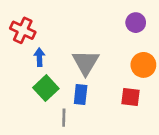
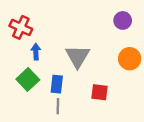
green square: (46, 88) -> (28, 80), moved
blue rectangle: (81, 94) -> (57, 84), moved
red square: (131, 97) -> (100, 92), moved

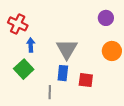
blue rectangle: (57, 84) -> (63, 73), moved

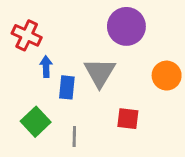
purple circle: (106, 18) -> (126, 26), moved, size x1.6
green square: (24, 69) -> (36, 122), moved
blue rectangle: (63, 73) -> (67, 87), moved

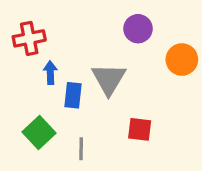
purple circle: (126, 26) -> (138, 29), size x0.7
red cross: (27, 35) -> (29, 38), turned -36
orange circle: (167, 76) -> (182, 60), moved

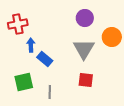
gray triangle: (109, 79) -> (84, 49), moved
blue rectangle: (73, 95) -> (45, 59), turned -56
green square: (39, 133) -> (24, 82), turned 30

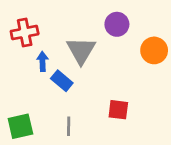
gray triangle: (84, 49) -> (81, 50), moved
green square: (24, 82) -> (20, 126), moved

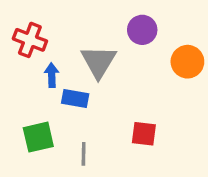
red cross: (25, 33) -> (30, 40), turned 32
blue rectangle: (62, 81) -> (75, 99), turned -30
green square: (20, 126) -> (38, 137), moved

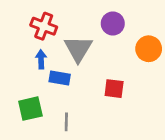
red cross: (30, 40) -> (44, 26), moved
red square: (144, 134) -> (114, 89), moved

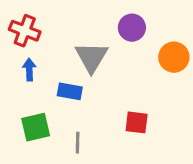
red cross: (44, 26) -> (25, 31), moved
blue arrow: (41, 59) -> (29, 70), moved
red square: (114, 89) -> (137, 122), moved

